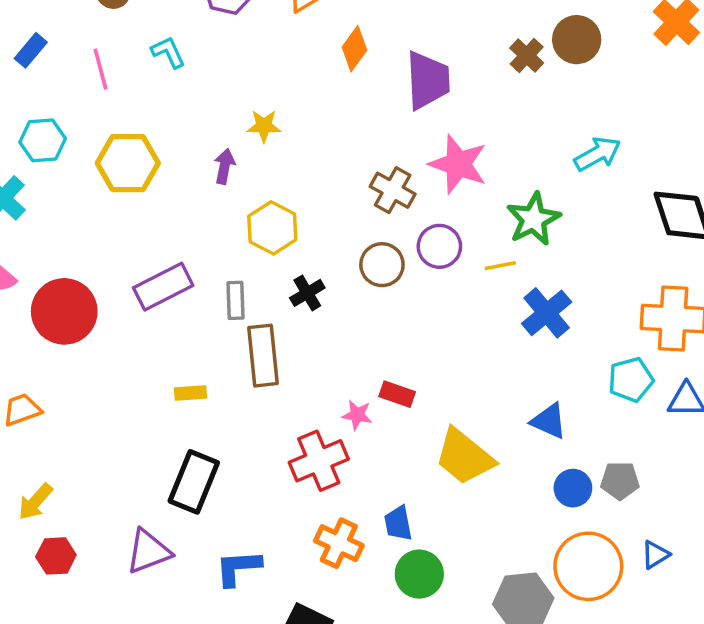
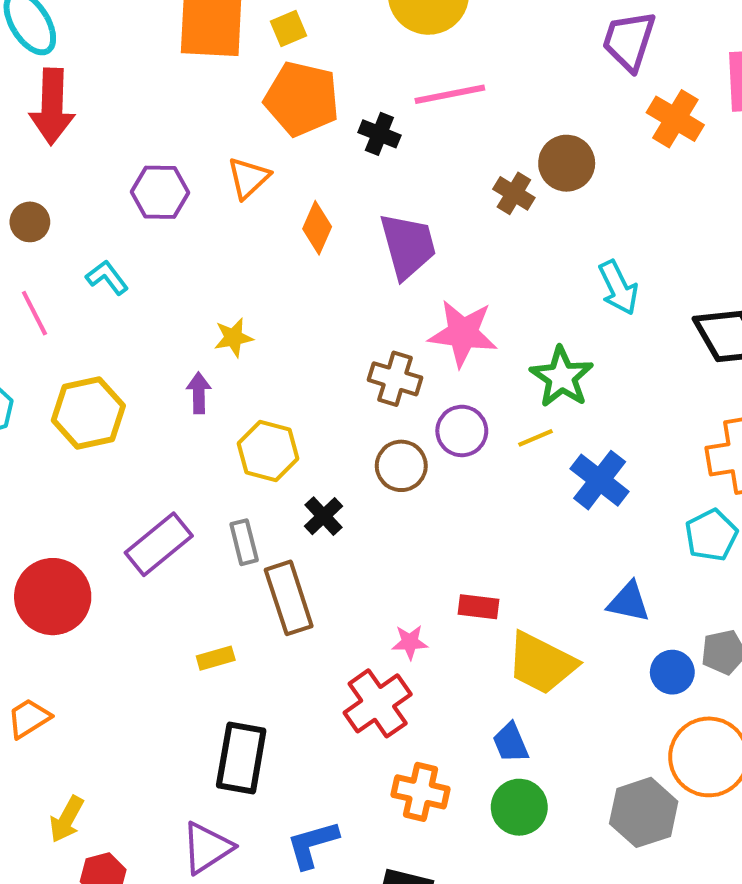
cyan arrow: (598, 154) -> (618, 288), turned 105
red rectangle: (397, 394) -> (478, 607), moved
blue trapezoid: (398, 523) -> (511, 743), moved

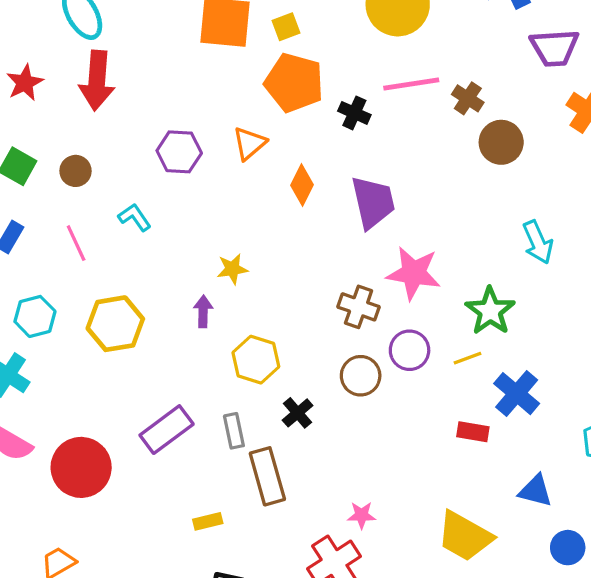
purple trapezoid: (629, 41) -> (554, 48), turned -114
brown cross: (514, 193) -> (468, 98), moved
red rectangle: (478, 607) -> (473, 432), moved

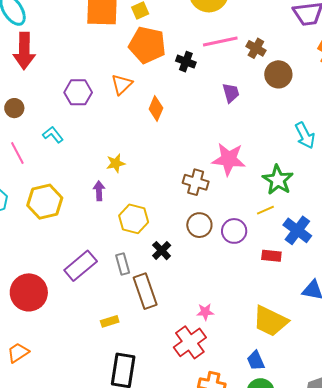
purple trapezoid: (373, 202) -> (231, 93), moved, size x0.6
purple circle: (410, 350) -> (234, 231), moved

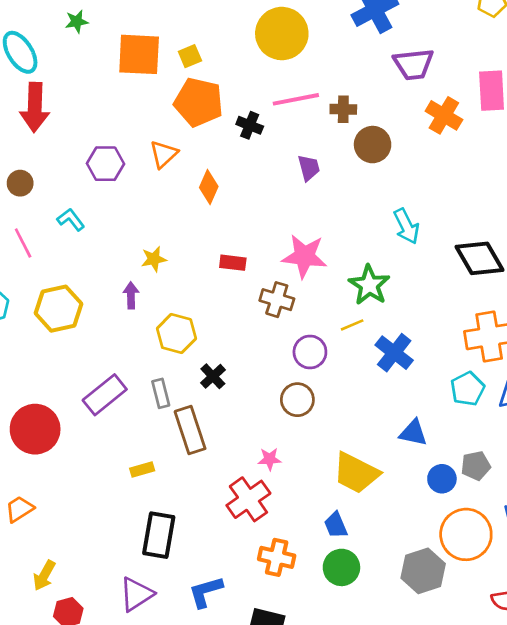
brown cross: (256, 48) -> (343, 109), turned -30
brown cross: (196, 182) -> (277, 300), moved
brown circle: (199, 225) -> (297, 400), moved
red rectangle: (271, 256) -> (233, 263), moved

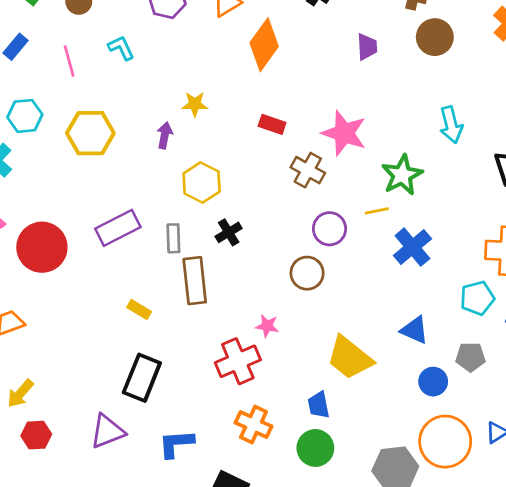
orange diamond: (209, 187) -> (264, 45), size x1.5
gray pentagon: (476, 466) -> (470, 357), moved
yellow rectangle: (142, 470) -> (139, 310), turned 35

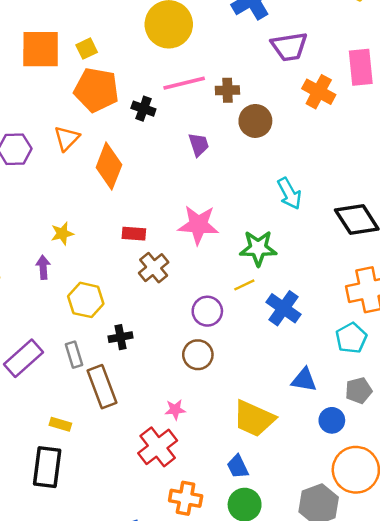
brown cross: (308, 170) -> (154, 268), moved, turned 36
green star: (402, 175) -> (258, 248), turned -30
black cross: (229, 232) -> (121, 337), turned 35
black rectangle: (142, 378) -> (47, 467), moved

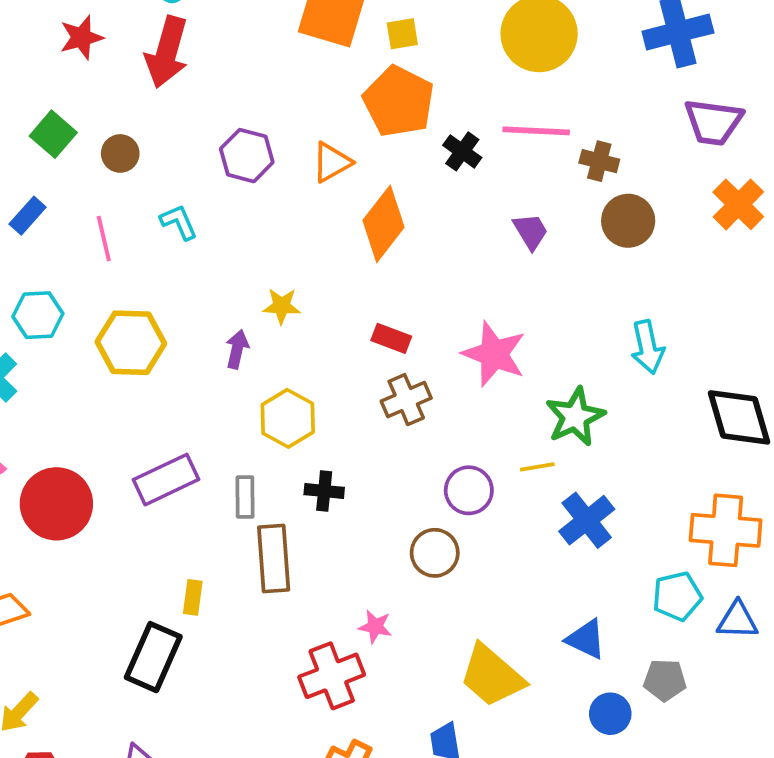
purple trapezoid: (199, 145) -> (531, 231), turned -30
green star: (258, 248) -> (575, 417), turned 30
yellow rectangle: (60, 424) -> (193, 597), turned 65

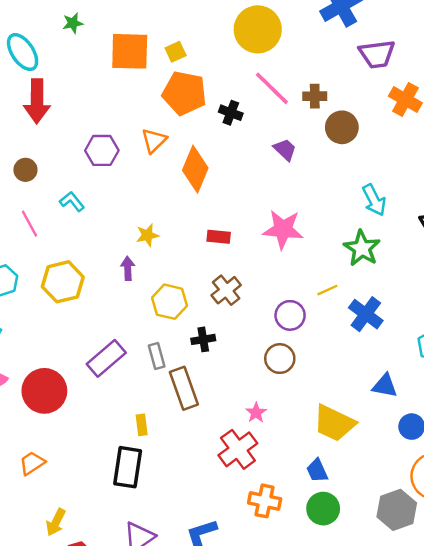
pink line: (536, 131) -> (272, 88), turned 57
brown cross: (406, 400) -> (226, 290), moved
green star: (575, 417) -> (362, 248), moved
pink star: (375, 627) -> (256, 413), turned -30

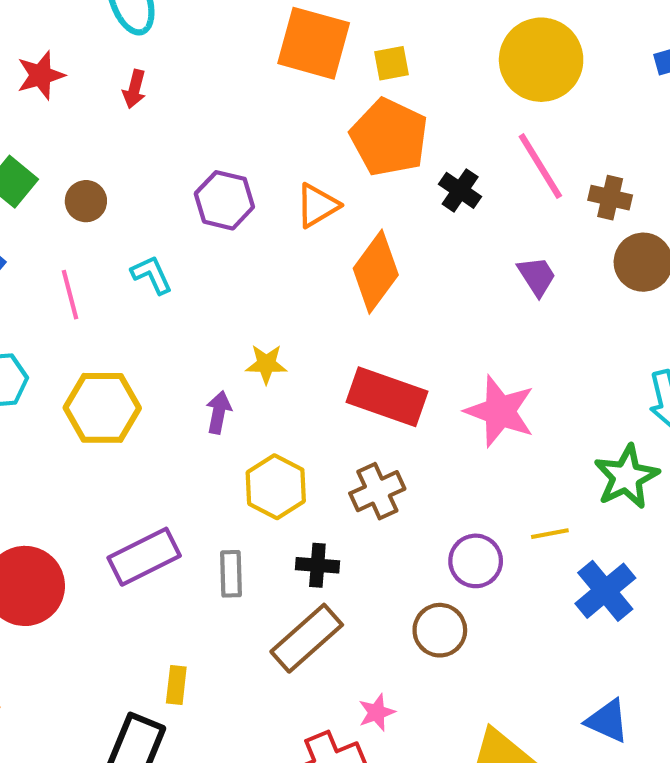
red arrow: (37, 101) -> (134, 89), size x0.5
red rectangle: (219, 237) -> (387, 397), size x1.8
brown rectangle: (184, 388) -> (307, 638), moved, turned 54

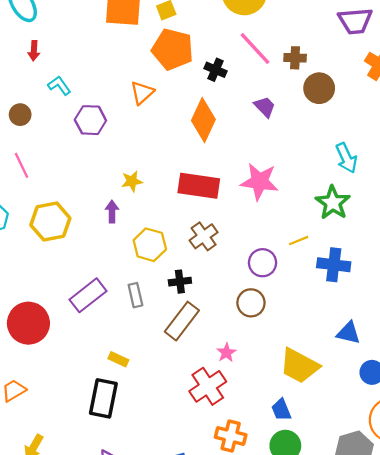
purple hexagon: (224, 200) -> (90, 120), moved
orange diamond: (376, 272) -> (203, 120), moved
cyan L-shape: (152, 275) -> (59, 86), moved
blue cross: (605, 591) -> (334, 265), turned -32
yellow rectangle: (176, 685) -> (118, 359), turned -60

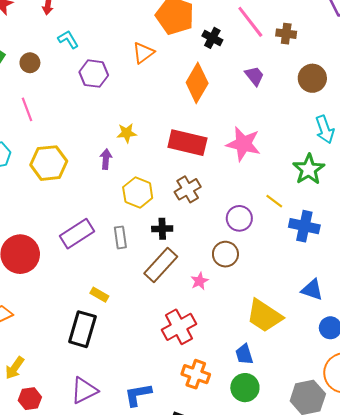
brown circle: (319, 88) -> (312, 78), moved
yellow line: (299, 241) -> (274, 201), turned 54
pink star: (226, 353) -> (199, 281), moved

